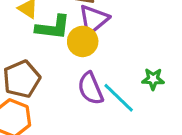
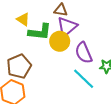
purple semicircle: (90, 88) -> (84, 53), moved

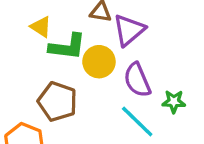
purple triangle: (67, 27) -> (129, 30), moved
brown pentagon: (19, 66) -> (57, 102), moved, turned -30

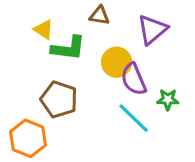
purple triangle: (129, 30) -> (152, 30), moved
yellow circle: (99, 62) -> (117, 62), moved

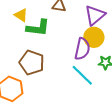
yellow circle: (117, 62) -> (94, 37), moved
purple semicircle: (134, 79) -> (82, 49), turned -145

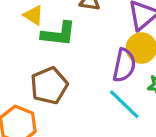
brown pentagon: (32, 63) -> (49, 86), turned 30

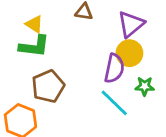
green L-shape: (58, 34) -> (34, 46), moved

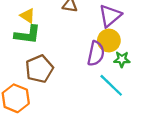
green star: (145, 86) -> (122, 59), moved
cyan line: (114, 103) -> (111, 85), moved

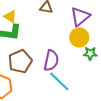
purple semicircle: (96, 53) -> (51, 60), moved
cyan line: (111, 85) -> (59, 81), moved

